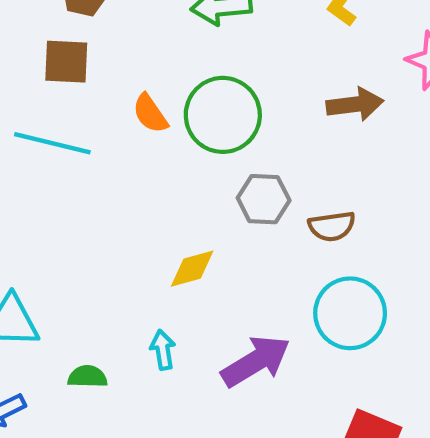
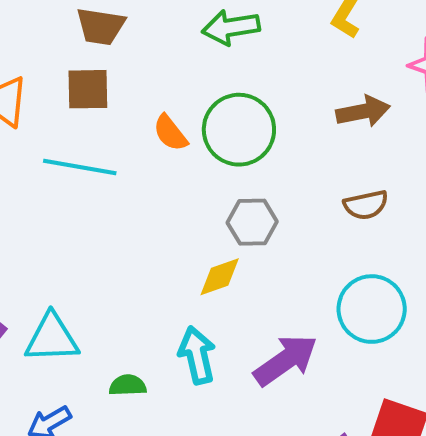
gray hexagon: (264, 199) -> (252, 222), moved
brown semicircle: (332, 226) -> (366, 205), moved
cyan arrow: (163, 350) -> (197, 355), size x1.5

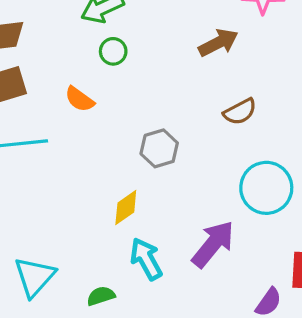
green circle: (239, 130) -> (113, 51), moved, size x0.5
yellow diamond: (220, 277) -> (126, 208), moved
cyan triangle: (52, 338) -> (35, 277), turned -30

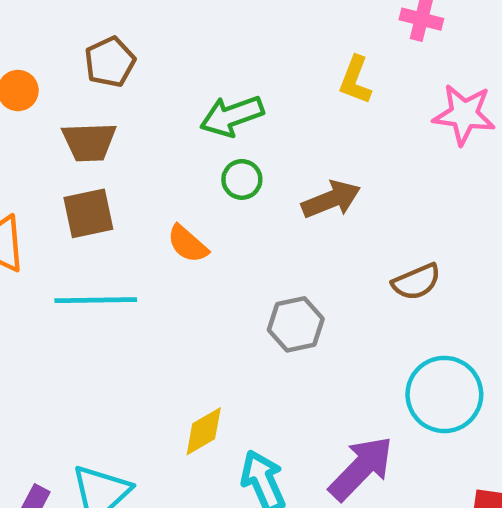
brown arrow: (218, 43) -> (331, 199), moved
yellow diamond: (126, 208) -> (204, 431), moved

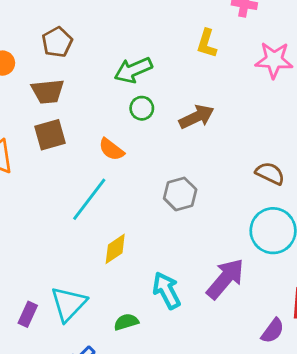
brown semicircle: (416, 282) -> (270, 173), moved, turned -128
cyan line: (96, 300) -> (89, 199), moved, turned -48
yellow diamond: (204, 431) -> (115, 249), moved

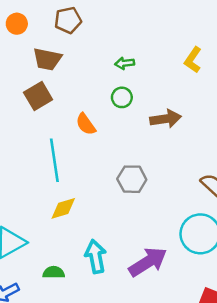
green arrow: (133, 70) -> (124, 63), size x0.6
brown square: (50, 135) -> (38, 96), turned -32
cyan line: (89, 199) -> (54, 160), turned -63

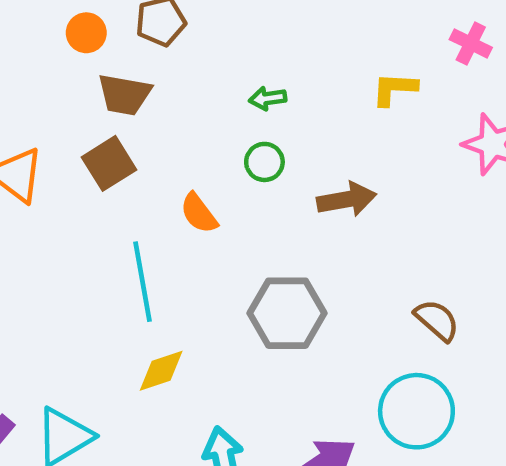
orange circle: (17, 24) -> (86, 33), moved
yellow L-shape: (193, 60) -> (394, 89), turned 60
gray hexagon: (132, 179) -> (287, 313), size x1.4

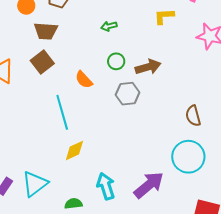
green circle: (264, 162) -> (116, 61), moved
gray hexagon: (287, 313) -> (128, 94), moved, size x0.7
brown semicircle: (437, 320) -> (193, 116), turned -140

